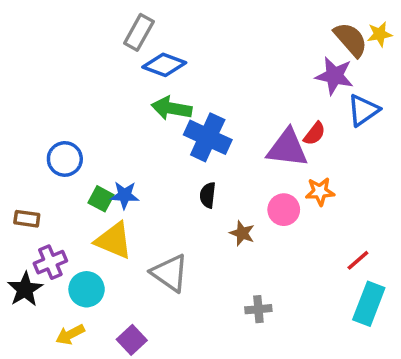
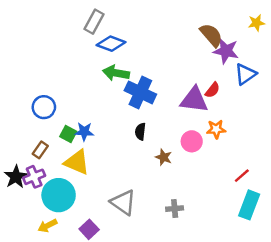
brown semicircle: (351, 40) -> (211, 35), moved
brown rectangle: (27, 219) -> (40, 150), moved, turned -63
gray triangle: (170, 273) -> (123, 202), moved
black star: (25, 289) -> (16, 177), moved
cyan circle: (87, 289) -> (59, 195), size x1.4

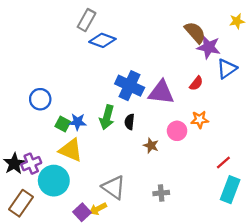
green arrow: (116, 73) -> (107, 117), moved, turned -85
purple triangle: (194, 100) -> (161, 92), moved
brown rectangle: (40, 150) -> (21, 203), moved, size x1.6
yellow arrow: (48, 226) -> (98, 209), moved

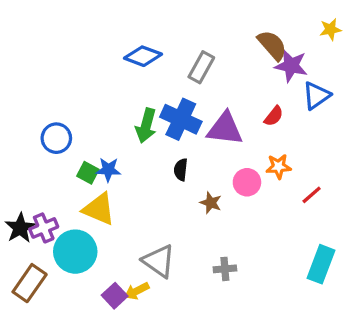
gray rectangle: (87, 20) -> (201, 67), moved
green arrow: (107, 117) -> (146, 126), moved
red line: (223, 162) -> (312, 195), moved

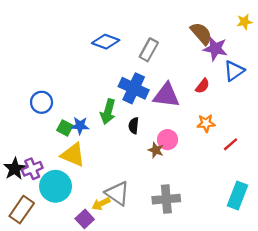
green arrow: (146, 126) -> (108, 112), moved
pink circle: (247, 182) -> (167, 140), moved
gray cross: (225, 269) -> (166, 199), size x1.6
yellow arrow: (137, 291) -> (101, 204), moved

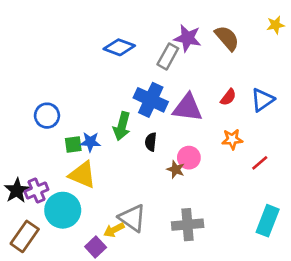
purple star: (215, 49) -> (188, 38), moved
blue triangle: (234, 71) -> (262, 100), moved
green square: (65, 128) -> (73, 145), turned -35

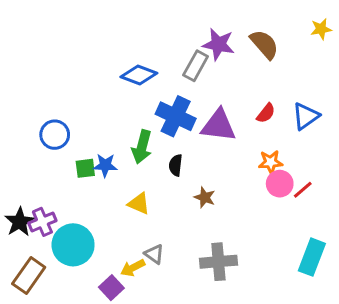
blue diamond: (119, 47) -> (139, 75), moved
pink circle: (189, 158) -> (280, 184), moved
yellow triangle: (82, 175) -> (139, 204), moved, size x0.7
gray triangle: (132, 218) -> (154, 254), size x0.6

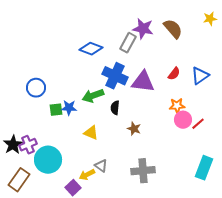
green arrow: (142, 147) -> (93, 96), turned 55

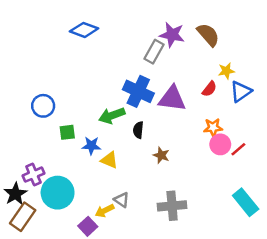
yellow star: (210, 19) -> (226, 71), moved
blue diamond: (91, 49) -> (84, 30), moved
blue star: (69, 108) -> (91, 146), moved
black star: (13, 145) -> (15, 194), moved
cyan rectangle: (204, 168) -> (246, 202), turned -60

